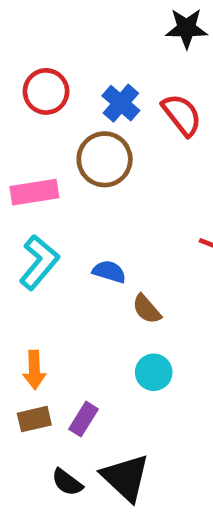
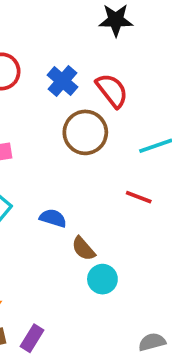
brown circle: (105, 159) -> (85, 132), moved
cyan circle: (154, 372) -> (102, 279), moved

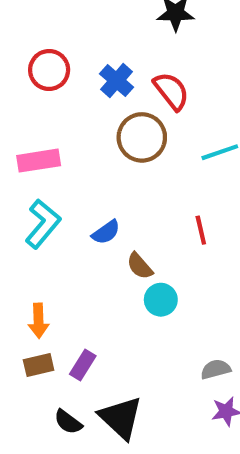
red line: (139, 197) -> (201, 230), moved, turned 56
blue semicircle: (53, 218) -> (106, 232), turned 128

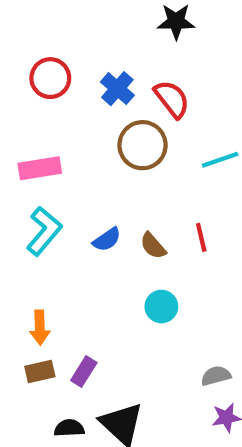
brown semicircle: (140, 266) -> (153, 246), moved
black semicircle: (68, 422) -> (69, 428), turned 140

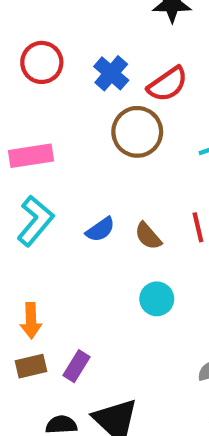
red semicircle: (172, 99) -> (168, 84), turned 93

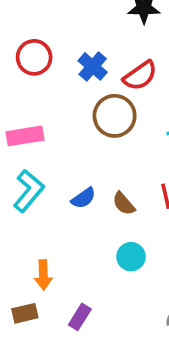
orange arrow: (31, 321) -> (43, 275), moved
purple rectangle: (76, 366) -> (80, 317), moved

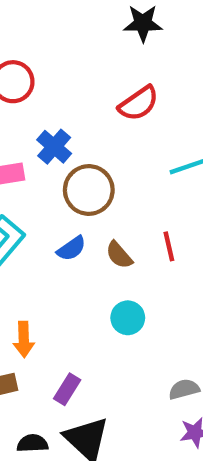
blue cross: (93, 66) -> (54, 147), moved
brown circle: (115, 116) -> (89, 190), moved

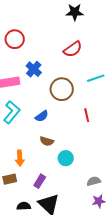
brown circle: (89, 190) -> (62, 89), moved
brown semicircle: (119, 255) -> (47, 141), moved, turned -32
cyan circle: (128, 318) -> (66, 158), moved

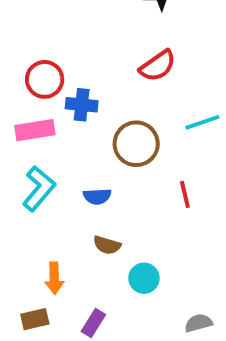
red circle: (15, 39) -> (45, 79), moved
blue cross: (34, 69) -> (82, 105), turned -35
blue semicircle: (42, 116) -> (97, 196), turned 32

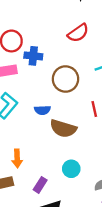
brown semicircle: (107, 245) -> (63, 128), moved, size x1.6
cyan circle: (144, 278) -> (71, 169), moved

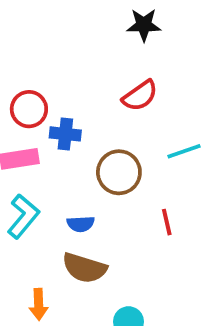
brown semicircle: (63, 128) -> (84, 268), moved

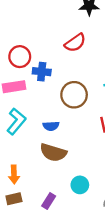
red semicircle: (140, 96) -> (75, 43), moved
orange arrow: (39, 304) -> (14, 174), moved

